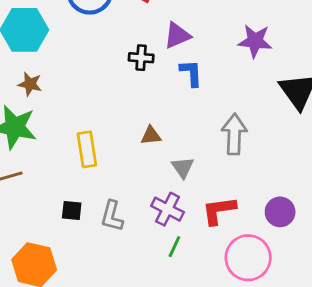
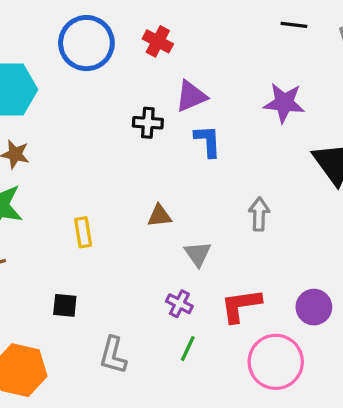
gray arrow: (234, 134) -> (259, 214), size x0.7
yellow rectangle: (87, 149) -> (83, 232), size x0.7
purple cross: (168, 209) -> (179, 304), size x0.7
gray L-shape: (112, 216) -> (113, 355), moved

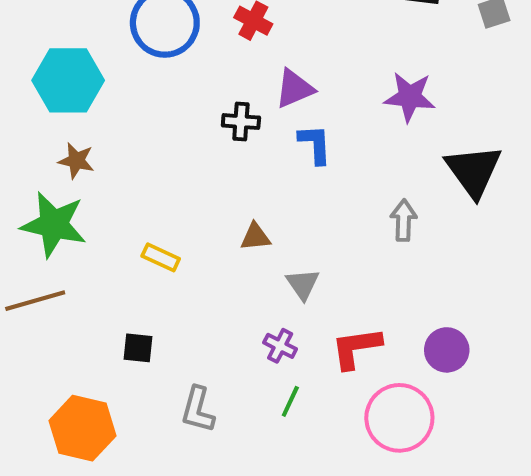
gray arrow: (259, 214) -> (404, 220), moved
yellow rectangle: (83, 232) -> (161, 257), turned -56

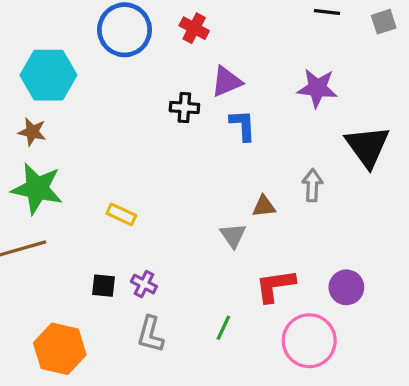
brown star: (76, 161) -> (32, 132), moved
brown triangle: (255, 237) -> (264, 206), moved
purple cross: (280, 346) -> (144, 284), moved

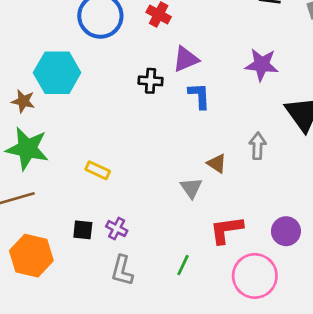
cyan hexagon: (48, 75) -> (57, 73), moved
brown triangle: (264, 206) -> (217, 163), turned 40
orange hexagon: (60, 349) -> (31, 256), moved

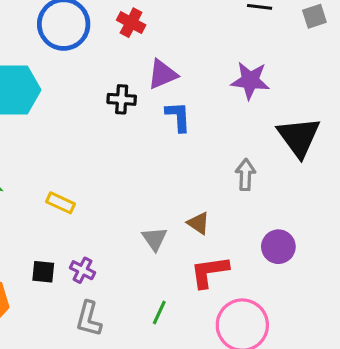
brown triangle: (217, 163) -> (198, 223), moved
gray triangle: (191, 188) -> (155, 239), moved
purple circle: (286, 231) -> (278, 247), moved

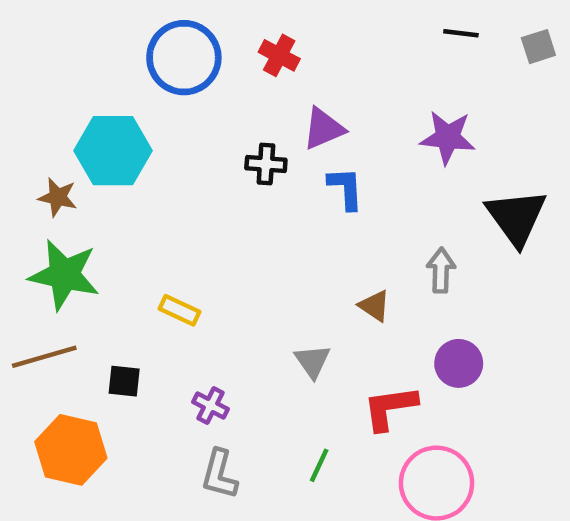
brown triangle: (198, 223) -> (374, 306), moved
purple circle: (278, 247) -> (459, 363), moved
black square: (43, 272) -> (124, 381), moved

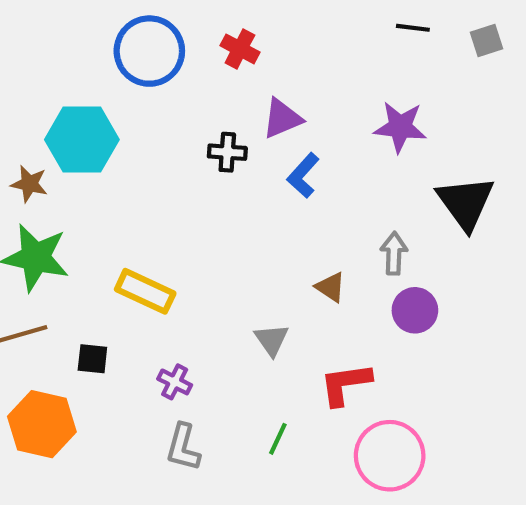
blue L-shape: (346, 188) -> (303, 175), turned -135
yellow rectangle: (179, 310) -> (145, 291), size x1.5
purple circle: (459, 363) -> (415, 310), moved

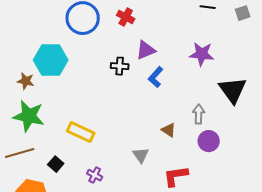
black square: (92, 359) -> (56, 164), turned 35

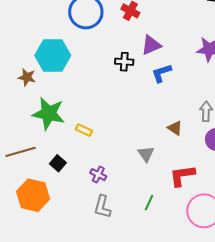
blue L-shape: (156, 77) -> (161, 73), turned 30
green star: (29, 116) -> (49, 113), moved
yellow rectangle: (81, 132) -> (84, 130), size x0.6

